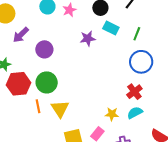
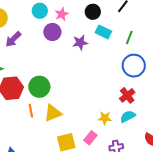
purple circle: (44, 49) -> (52, 32), moved
yellow triangle: (60, 109) -> (53, 113), turned 42

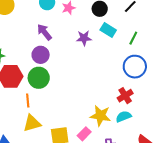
purple circle: (52, 32) -> (41, 55), moved
purple arrow: (13, 39) -> (44, 32), moved, turned 90
yellow triangle: (53, 113) -> (32, 123), moved
yellow star: (105, 118) -> (100, 116), size x1.5

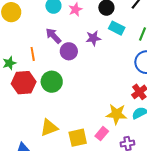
purple circle: (41, 55) -> (69, 51), moved
orange line: (28, 101) -> (33, 54), moved

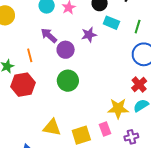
green circle: (52, 82) -> (68, 81), moved
yellow triangle: (49, 128) -> (52, 127), turned 36
pink rectangle: (102, 134) -> (105, 129), turned -56

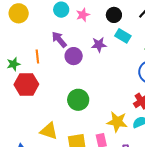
green circle: (68, 81) -> (78, 100), moved

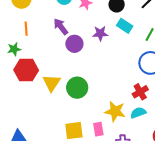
orange line: (37, 56) -> (26, 29), moved
yellow triangle: (49, 131) -> (52, 83), moved, turned 42

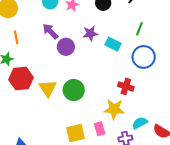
cyan rectangle: (125, 26) -> (113, 44), moved
red cross: (140, 92) -> (126, 86), moved, turned -35
cyan semicircle: (138, 113) -> (140, 123), moved

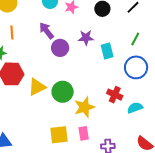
cyan rectangle: (113, 44) -> (107, 51), turned 42
yellow triangle: (48, 88) -> (37, 87), turned 30
yellow star: (114, 109) -> (84, 107), moved, turned -30
cyan semicircle: (140, 123) -> (135, 108), moved

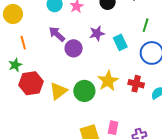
yellow star: (84, 107) -> (108, 81), moved
pink rectangle: (84, 133) -> (113, 128), turned 32

